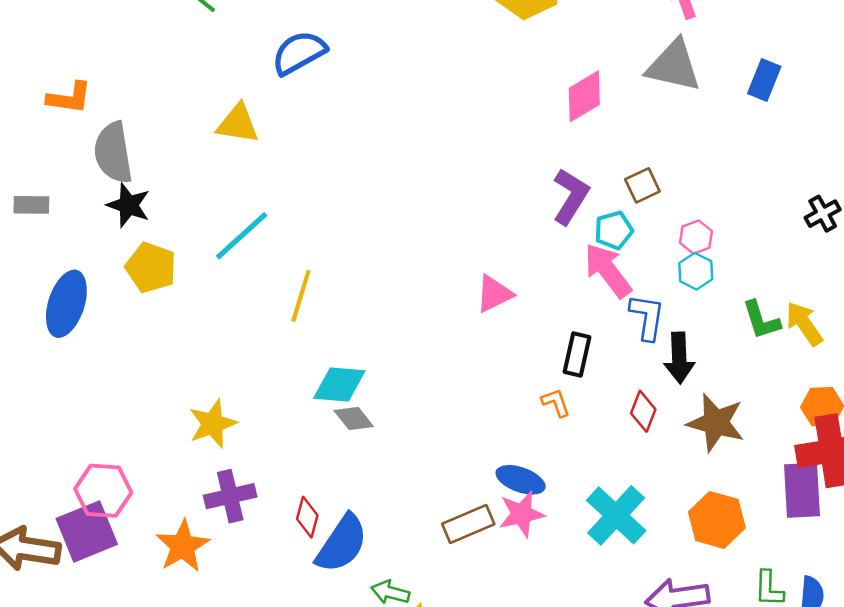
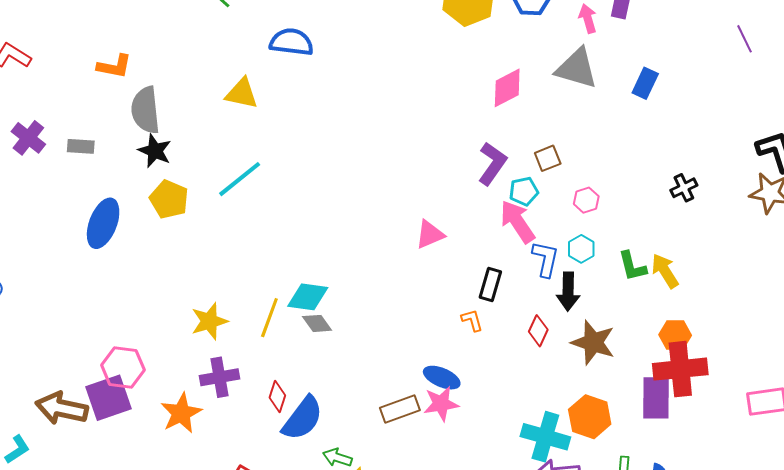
blue semicircle: (299, 53) -> (291, 42), turned 33
cyan hexagon: (696, 271) -> (581, 249), moved
yellow line: (301, 296) -> (269, 318), moved
cyan cross: (616, 515) -> (545, 437), moved, turned -30

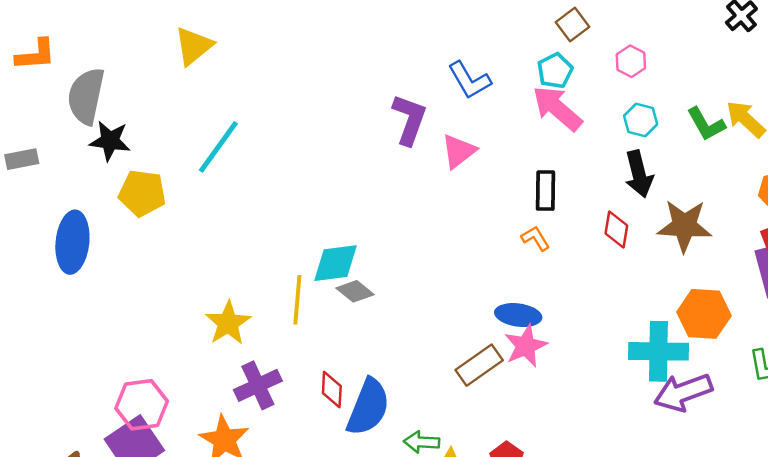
yellow triangle: (242, 94) -> (194, 46), turned -36
gray semicircle: (145, 110) -> (86, 96), turned 33
purple L-shape: (492, 164) -> (409, 119), moved
blue L-shape: (545, 259) -> (469, 80), moved, turned 153

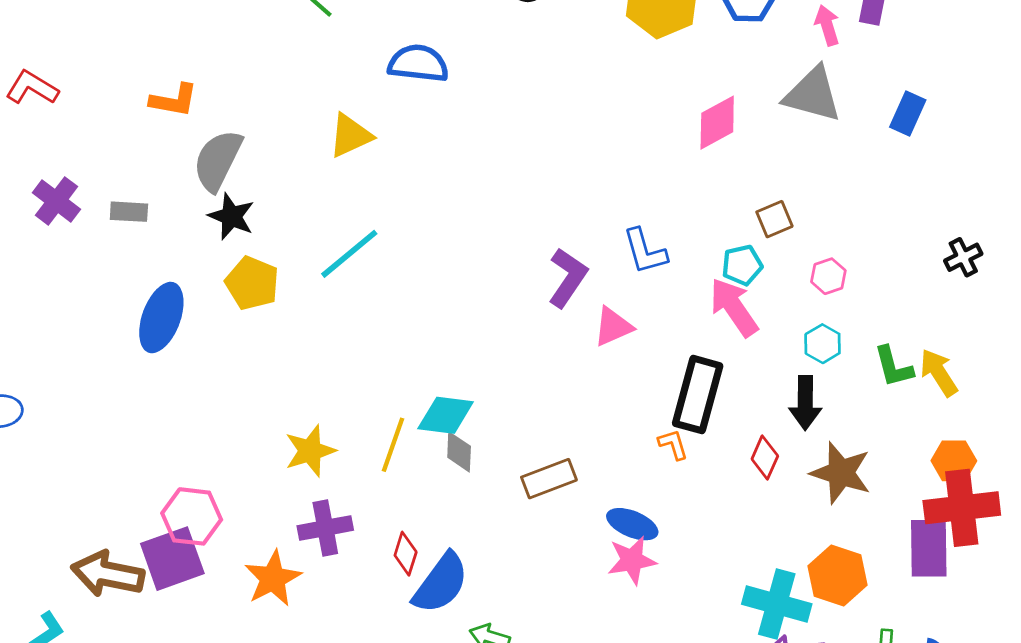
black rectangle: (545, 191) -> (698, 395), size x1.6
gray diamond: (355, 291) -> (459, 452), turned 39
brown rectangle: (479, 365) -> (549, 479), moved

